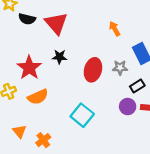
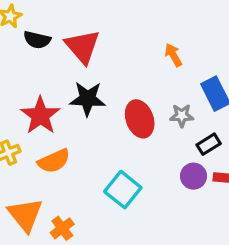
black star: (59, 57) -> (87, 99), size x1.5
red ellipse: (93, 70) -> (140, 119), turned -35
orange triangle: (19, 131) -> (25, 215), size x1.6

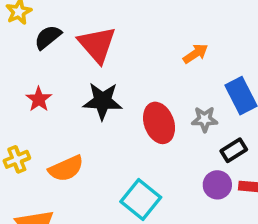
black semicircle: (37, 40) -> (48, 37), turned 128
orange arrow: (173, 55) -> (195, 54), turned 85
red star: (40, 116) -> (39, 99), moved, size x0.6

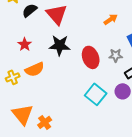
orange semicircle: (66, 168) -> (35, 69), moved
cyan square: (141, 199) -> (96, 94), moved

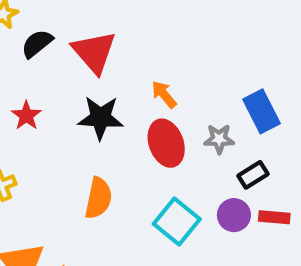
orange arrow: (111, 19) -> (164, 94), moved, turned -96
orange semicircle: (35, 69) -> (98, 198), moved, turned -54

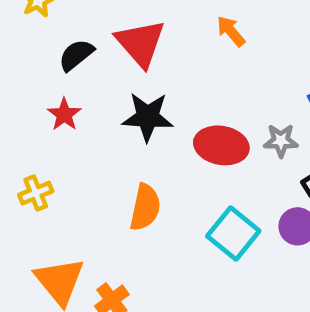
black semicircle: (37, 44) -> (76, 55), moved
orange arrow: (164, 94) -> (231, 31), moved
red ellipse: (166, 143) -> (221, 145), turned -60

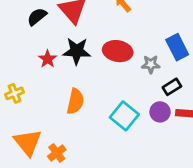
red star: (64, 114) -> (48, 59), moved
red ellipse: (221, 145) -> (118, 51), moved

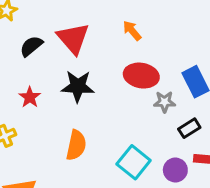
red ellipse: (118, 51) -> (141, 76), moved
red star: (48, 59) -> (30, 97), moved
purple circle: (160, 112) -> (175, 170), moved

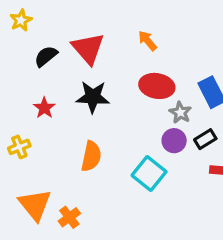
gray star: (165, 102) -> (180, 113), turned 30
purple circle: (175, 170) -> (174, 141), moved

